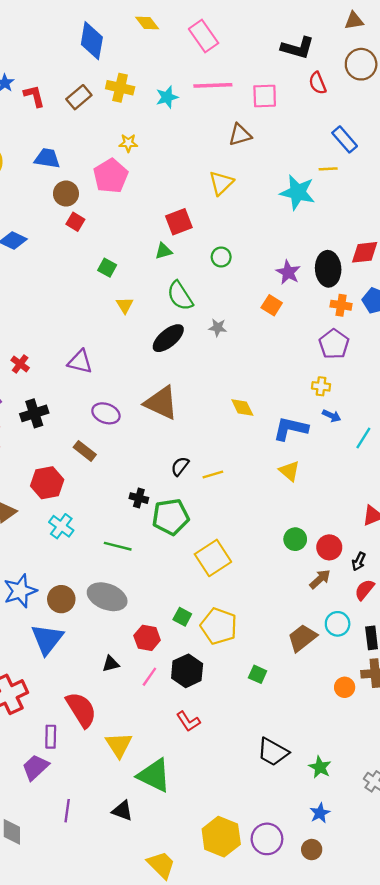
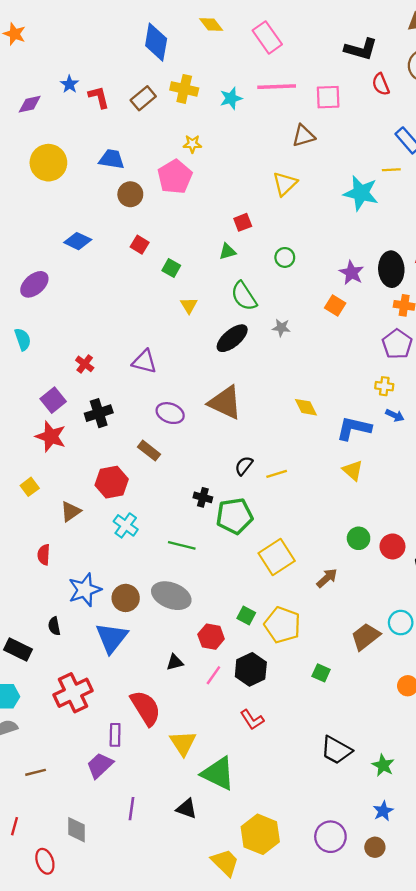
red square: (75, 222) -> (140, 245), moved
red square: (179, 222) -> (243, 222), size x0.7
brown arrow: (320, 579) -> (327, 578), moved
yellow hexagon: (221, 837) -> (260, 834), moved

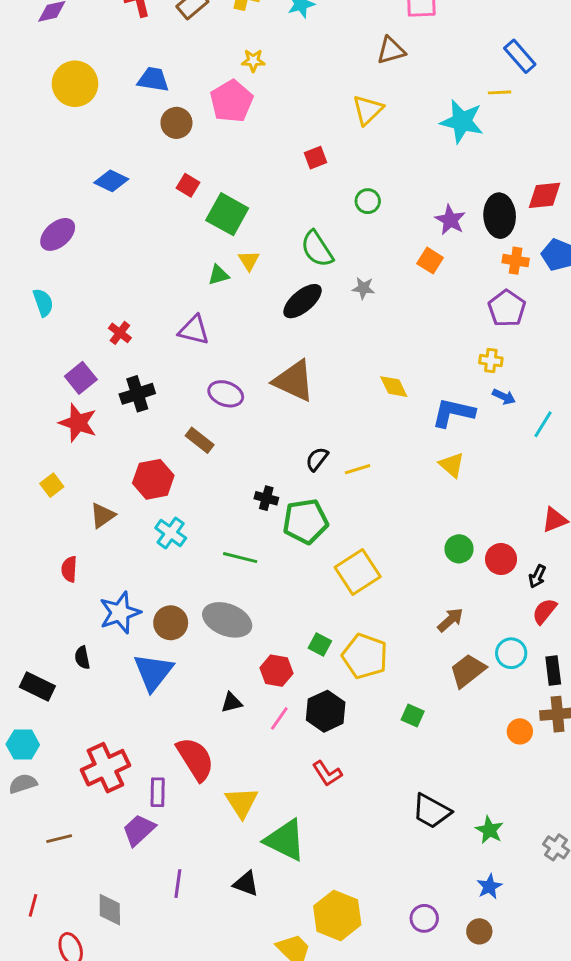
green triangle: (227, 252) -> (218, 275), moved
green square: (171, 268) -> (227, 214), size x1.8
brown arrow: (327, 578) -> (450, 620), moved
red cross: (73, 693) -> (105, 768), moved
purple circle: (330, 837) -> (424, 918), size x0.7

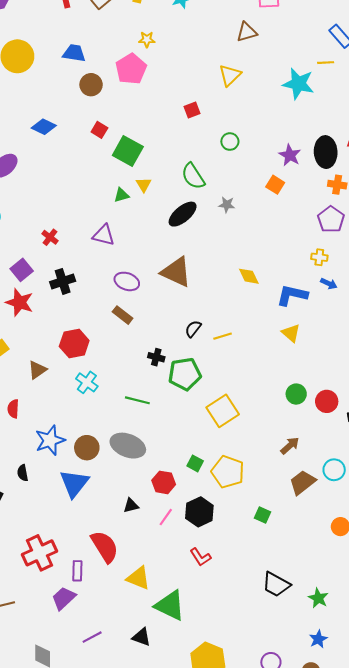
brown rectangle: (200, 440) -> (123, 315), moved
yellow triangle: (242, 802) -> (138, 578), turned -35
purple line: (178, 884) -> (92, 637), turned 54

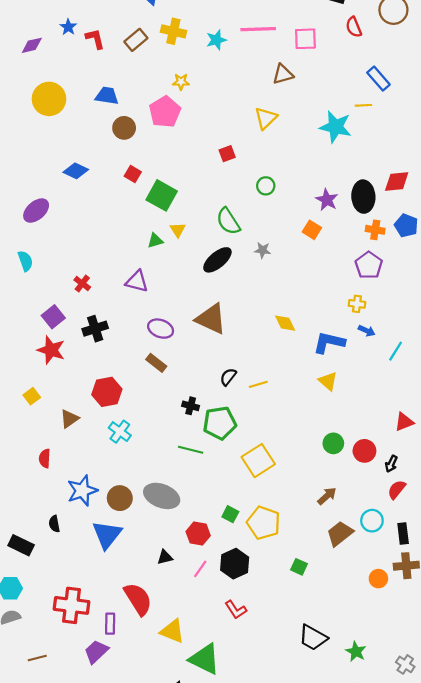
green line: (137, 400) -> (191, 450), moved
red cross: (39, 553) -> (72, 605), turned 32

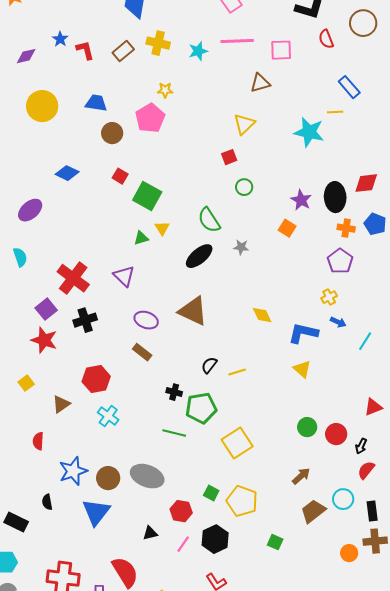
red square: (227, 154) -> (229, 157), moved
purple triangle: (137, 281) -> (124, 276), turned 30
red cross: (82, 283) -> (73, 278), size x2.0
yellow cross: (357, 304) -> (329, 297), turned -35

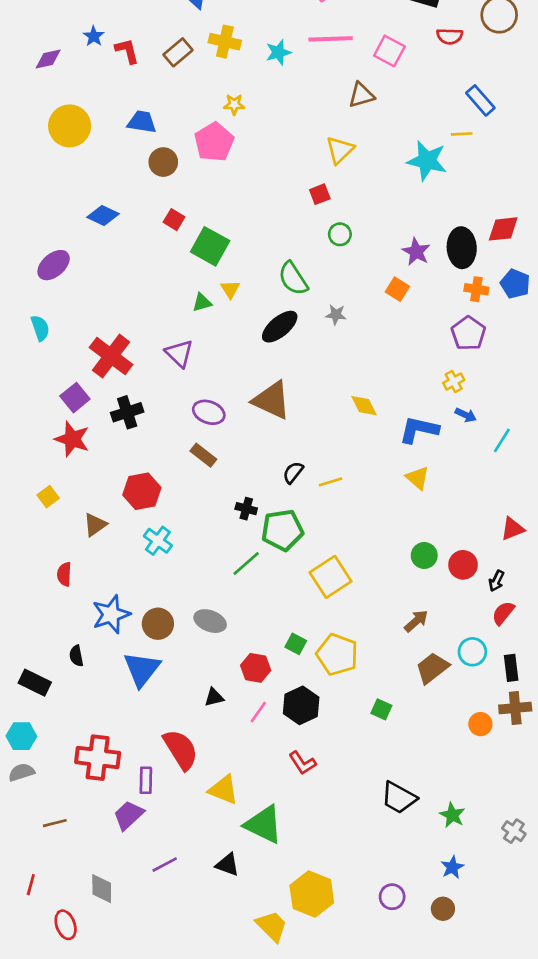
red semicircle: (326, 39) -> (450, 36), turned -66
pink square: (281, 50) -> (389, 51), turned 30
green line: (174, 433) -> (246, 563), turned -55
gray ellipse: (147, 476) -> (210, 621), size x0.7

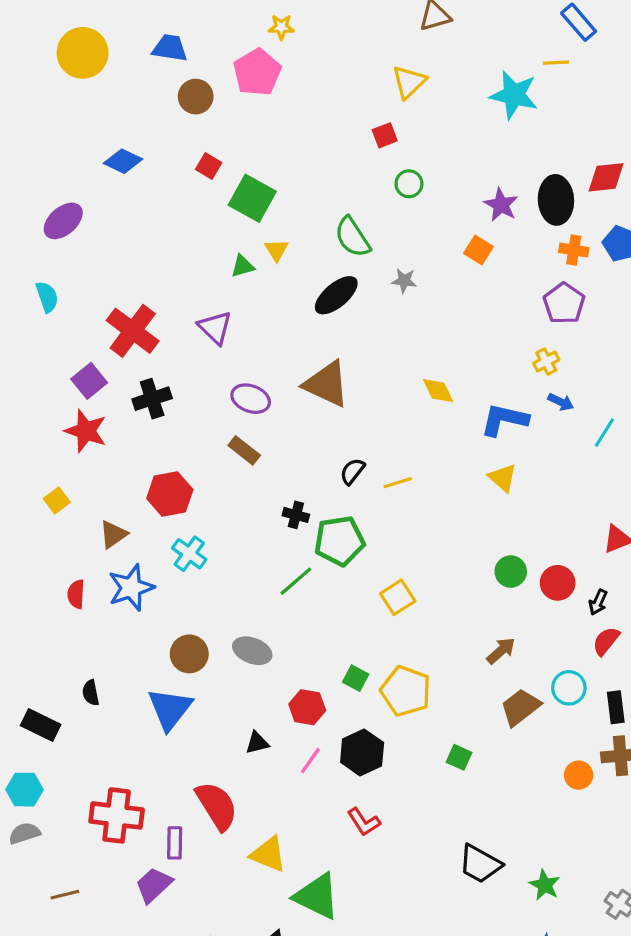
yellow square: (331, 577) -> (398, 597), size x0.7
blue star: (111, 614) -> (131, 588), moved

